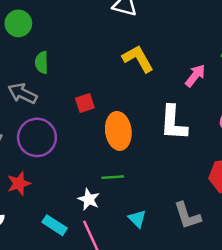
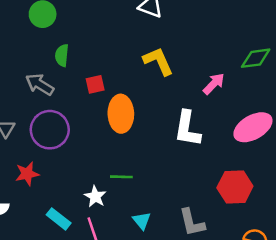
red square: (85, 103) -> (95, 84), moved
orange ellipse: (118, 131) -> (121, 114), moved

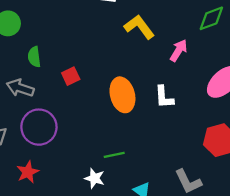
yellow L-shape: (158, 61) -> (139, 27), moved
orange ellipse: (121, 114) -> (122, 95), moved
white L-shape: (187, 129) -> (164, 97), size x0.7

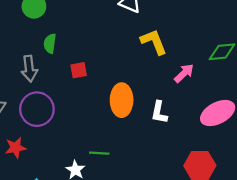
gray arrow: (20, 88) -> (29, 69), turned -130

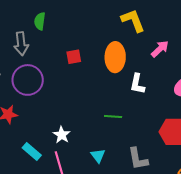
red square: (79, 70) -> (74, 57), moved
orange ellipse: (122, 100) -> (115, 57), moved
green line: (99, 153) -> (113, 116), moved

